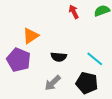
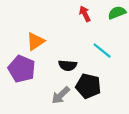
cyan line: (95, 59) -> (102, 50), moved
black pentagon: (87, 83) -> (88, 86), moved

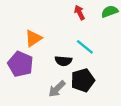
cyan line: (102, 50) -> (85, 47), moved
black pentagon: (88, 86) -> (83, 80), turned -30

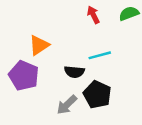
cyan line: (85, 47) -> (100, 55), turned -54
black pentagon: (83, 80) -> (97, 95), turned -30

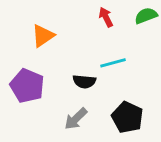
orange triangle: (39, 45) -> (43, 36), moved
black pentagon: (97, 95) -> (127, 117), moved

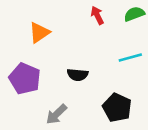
cyan line: (113, 63) -> (130, 58), moved
gray arrow: (76, 119) -> (56, 114), moved

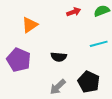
red arrow: (97, 15) -> (74, 12), turned 96
gray arrow: (56, 114) -> (58, 87), moved

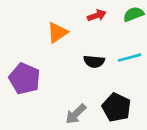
orange triangle: (30, 25) -> (57, 33), moved
black semicircle: (59, 57) -> (94, 61), moved

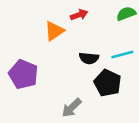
red arrow: (97, 16) -> (79, 15), moved
black pentagon: (116, 107) -> (108, 83), moved

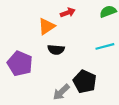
black semicircle: (89, 58) -> (56, 50), moved
black pentagon: (108, 83) -> (85, 81), moved

